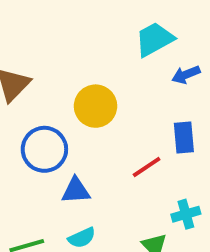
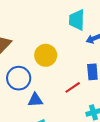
cyan trapezoid: (154, 39) -> (77, 20), turned -60

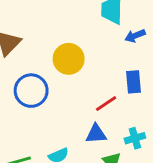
blue triangle: (35, 100) -> (96, 134), moved

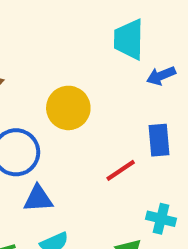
blue triangle: (96, 134) -> (38, 199), moved
cyan cross: (135, 138) -> (161, 219), turned 30

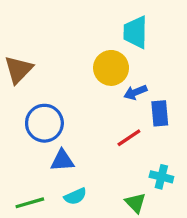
blue arrow: (161, 76) -> (135, 92), moved
yellow circle: (68, 108) -> (111, 68), moved

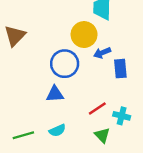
blue circle: (44, 123) -> (65, 64), moved
red line: (129, 138) -> (97, 109), moved
blue triangle: (62, 161) -> (55, 94), moved

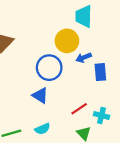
blue triangle: (55, 94) -> (40, 95), turned 36

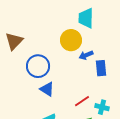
blue circle: (49, 68) -> (38, 66), moved

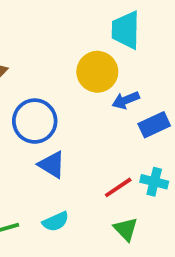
blue rectangle: (101, 68) -> (154, 125), turned 70
cyan cross: (102, 107) -> (154, 182), moved

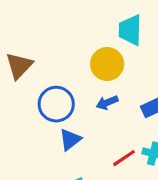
blue arrow: (126, 100) -> (107, 103), moved
blue triangle: (52, 165) -> (70, 140), turned 50

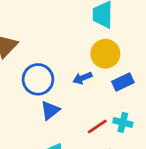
yellow circle: (107, 64) -> (105, 54), moved

